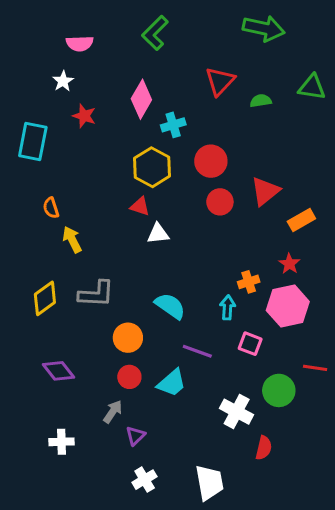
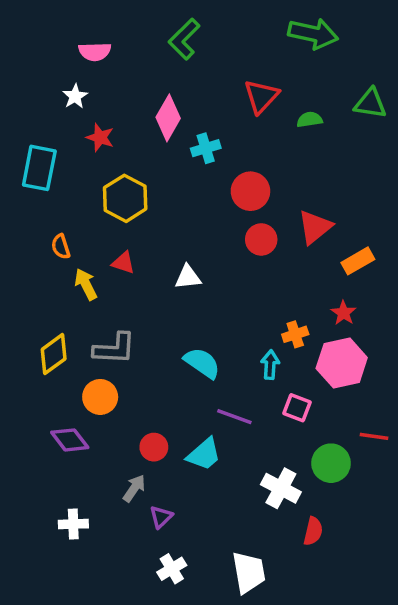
yellow hexagon: (152, 167) -> (125, 198), moved
red triangle: (140, 206) -> (123, 263), moved
orange circle: (128, 338) -> (100, 397), moved

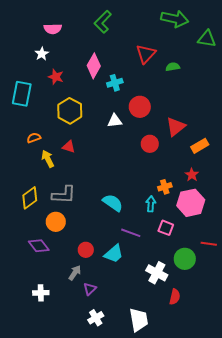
green triangle: (370, 103) -> (207, 39), moved
red circle: (261, 239) -> (150, 144), moved
orange semicircle: (61, 247) -> (34, 138), turned 88
white triangle: (188, 277) -> (115, 121), moved

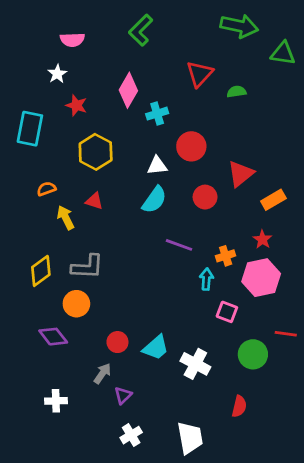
cyan semicircle: (113, 203) -> (154, 200), moved, turned 90
purple line: (131, 233) -> (179, 245), moved
white cross: (157, 273) -> (195, 364), moved

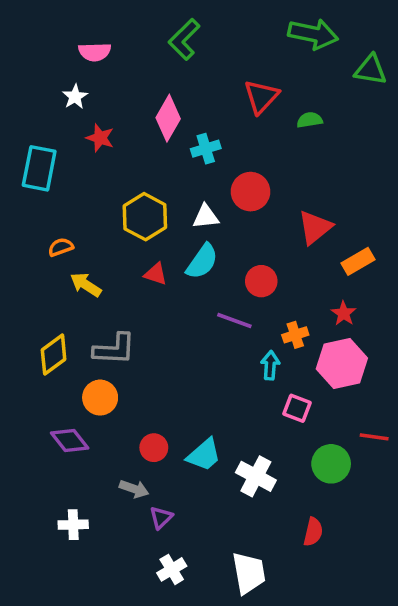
yellow hexagon: (96, 152) -> (145, 217), moved
red circle: (205, 197) -> (261, 281), moved
red triangle: (94, 201) -> (156, 274), moved
yellow arrow: (65, 218) -> (86, 285), turned -30
gray arrow: (102, 373) -> (134, 489), turned 75

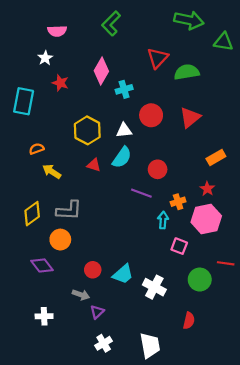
green semicircle: (310, 120) -> (187, 72), size x1.6
red triangle: (315, 227) -> (190, 117), moved

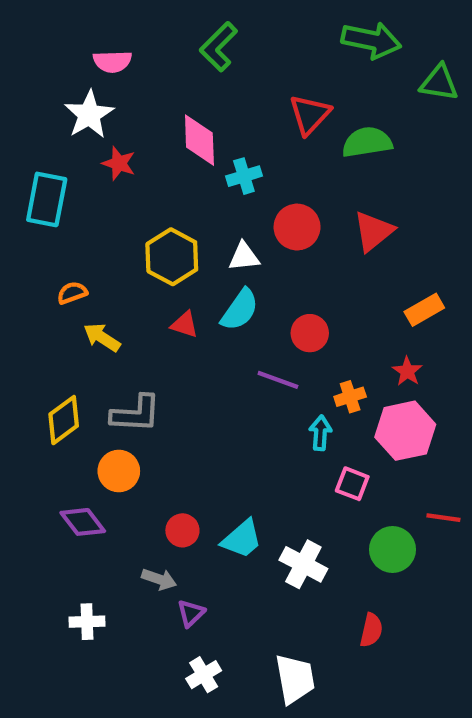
white star: (45, 58) -> (89, 115), size x1.6
pink diamond: (101, 71) -> (199, 140), turned -32

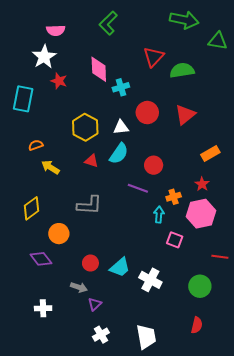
gray L-shape: (136, 414) -> (89, 205), moved
green circle: (392, 549) -> (200, 286), moved
red semicircle: (371, 630) -> (197, 325), moved

